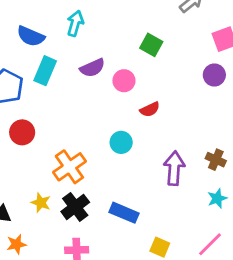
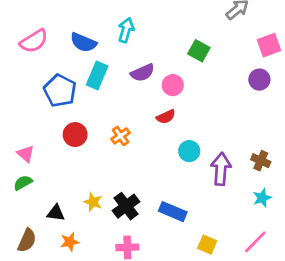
red semicircle: (150, 109) -> (166, 117), moved
cyan circle: (121, 142) -> (189, 151), moved
orange cross: (69, 167) -> (120, 136), moved, size x0.6

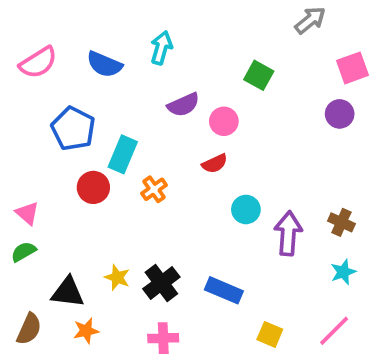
cyan rectangle: (97, 75) -> (123, 154), moved
black triangle: (56, 213) -> (68, 292), size x1.4

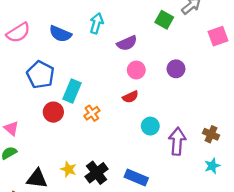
green square: (259, 75) -> (164, 20), moved
purple semicircle: (183, 105) -> (127, 43), moved
purple circle: (340, 114) -> (176, 69), moved

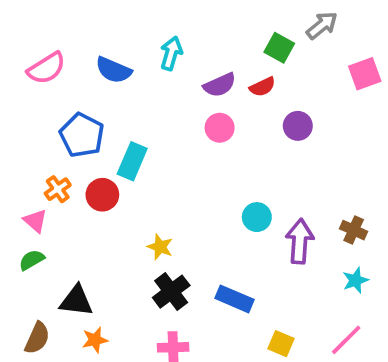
pink circle: (136, 70) -> (220, 128), moved
red semicircle: (130, 97) -> (262, 87), moved
orange cross: (92, 113) -> (58, 189), moved
yellow star: (69, 169) -> (160, 247), moved

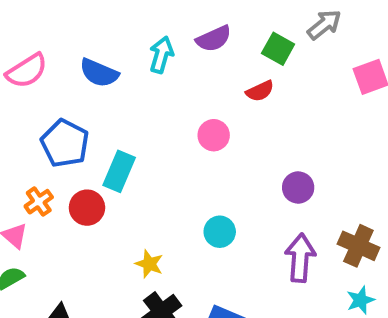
purple semicircle: (220, 85) -> (214, 39), moved
purple circle: (298, 126) -> (298, 187), moved
cyan circle: (257, 217) -> (220, 232), moved
brown cross: (354, 230) -> (358, 246), size x1.4

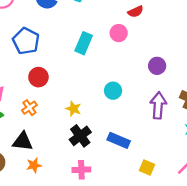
pink circle: (214, 135) -> (119, 33), moved
cyan rectangle: (119, 171) -> (84, 43), moved
orange cross: (39, 202) -> (29, 108), moved

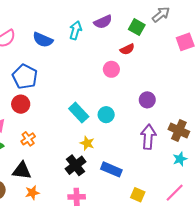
cyan rectangle: (84, 43) -> (79, 113), moved, turned -66
red circle: (38, 77) -> (21, 104), moved
cyan circle: (113, 91) -> (106, 115), moved
yellow star: (73, 109) -> (87, 143), moved

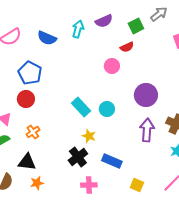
green square: (137, 27) -> (136, 26), turned 35
purple circle: (147, 100) -> (146, 95), size x1.5
pink cross: (77, 197) -> (89, 185), moved

